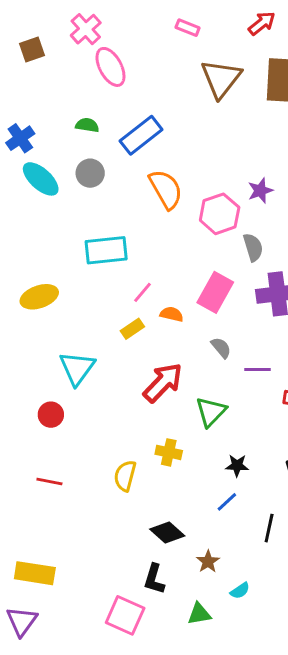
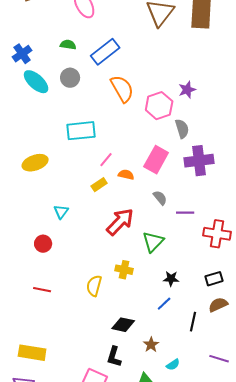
cyan triangle: (77, 368) -> (61, 212), size x0.6
black diamond: (167, 532) -> (123, 325), turned -30

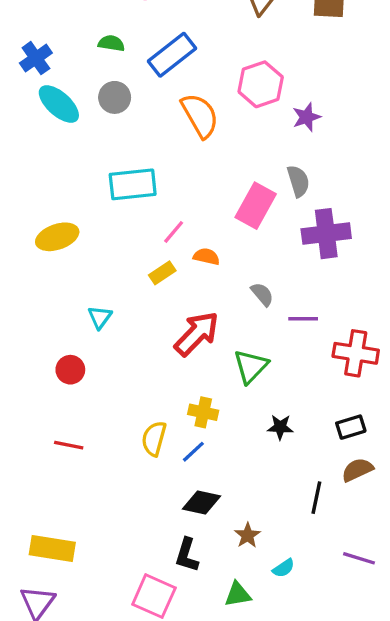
pink hexagon: (159, 106) -> (261, 84), moved
pink rectangle: (156, 160) -> (256, 206), moved
blue line: (164, 304) -> (193, 452), moved

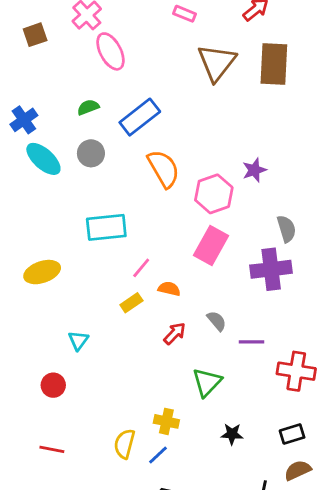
green semicircle: (111, 43) -> (88, 107), turned -30
pink hexagon: (261, 84) -> (214, 194), moved
gray semicircle: (298, 181) -> (286, 229), moved
red arrow: (197, 334) -> (175, 333), moved, size x0.6

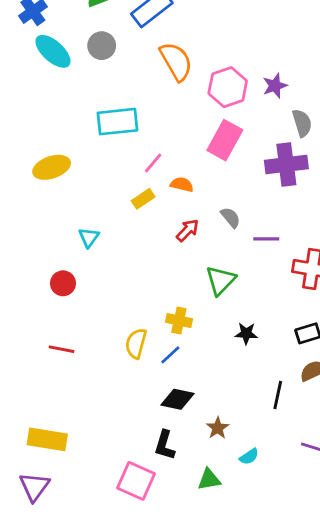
purple star: (254, 170) -> (275, 86), moved

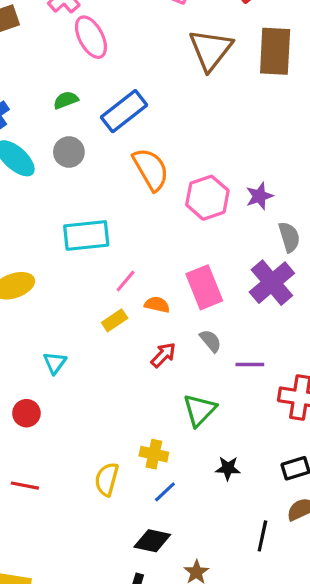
pink rectangle: (225, 140) -> (204, 287), moved, turned -51
purple cross: (286, 164) -> (272, 283), turned -33
blue line: (170, 355) -> (165, 492), moved

